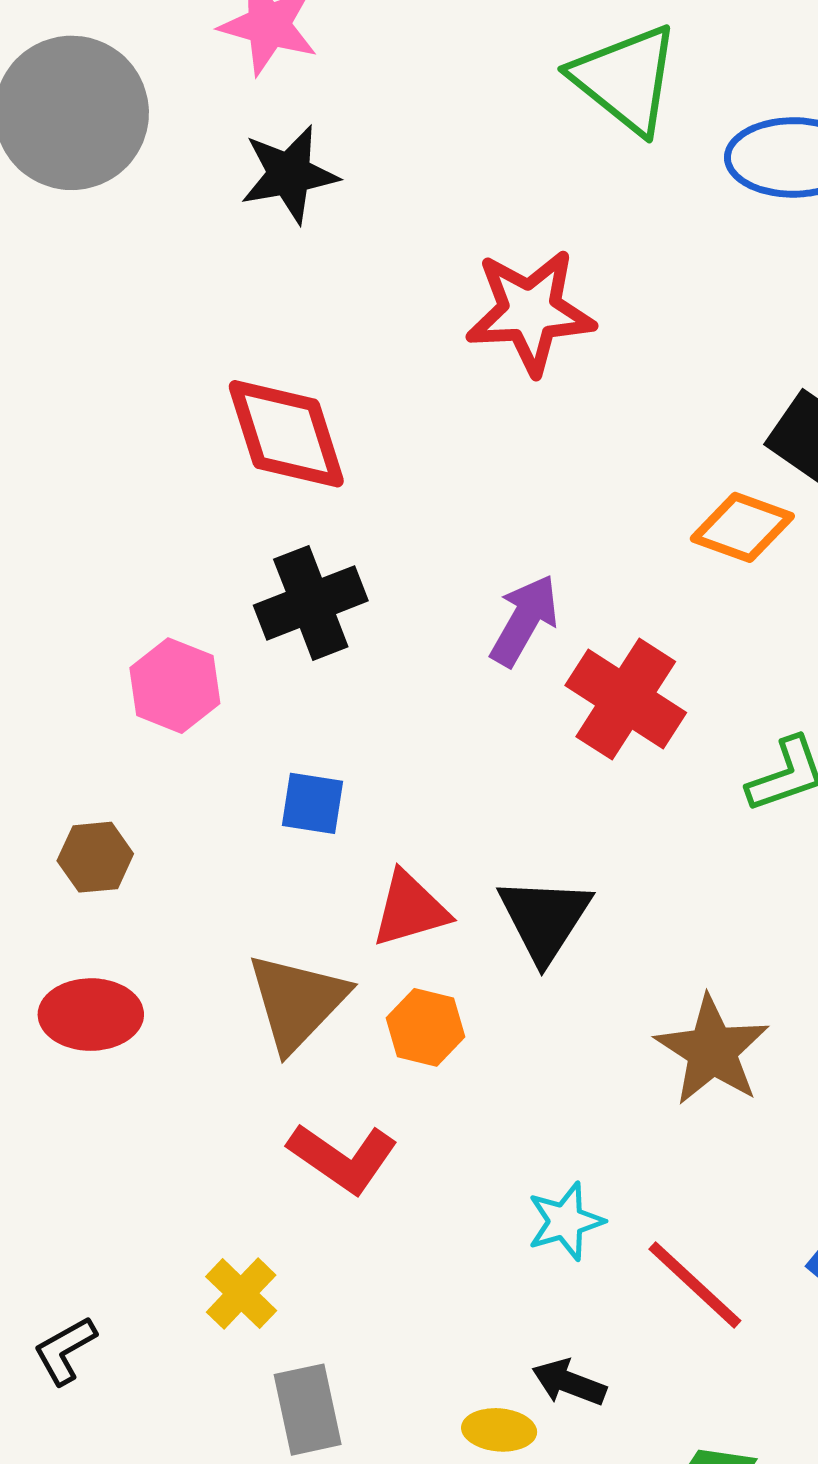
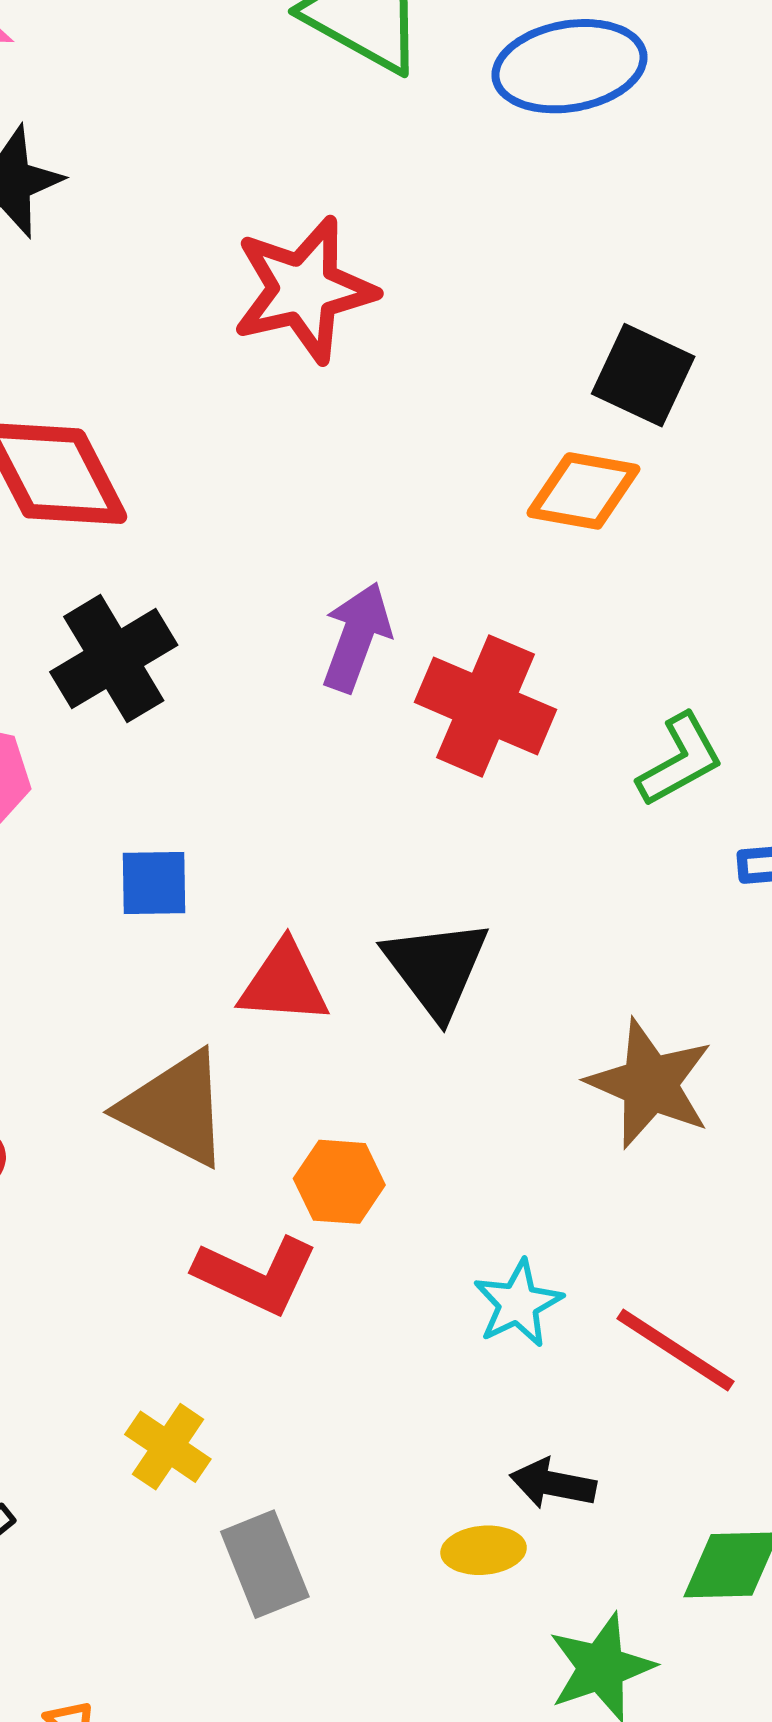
red triangle: (410, 909) -> (284, 983), turned 30
brown triangle: (297, 1002) -> (175, 1109), turned -37
orange hexagon: (426, 1027) -> (339, 1182), moved

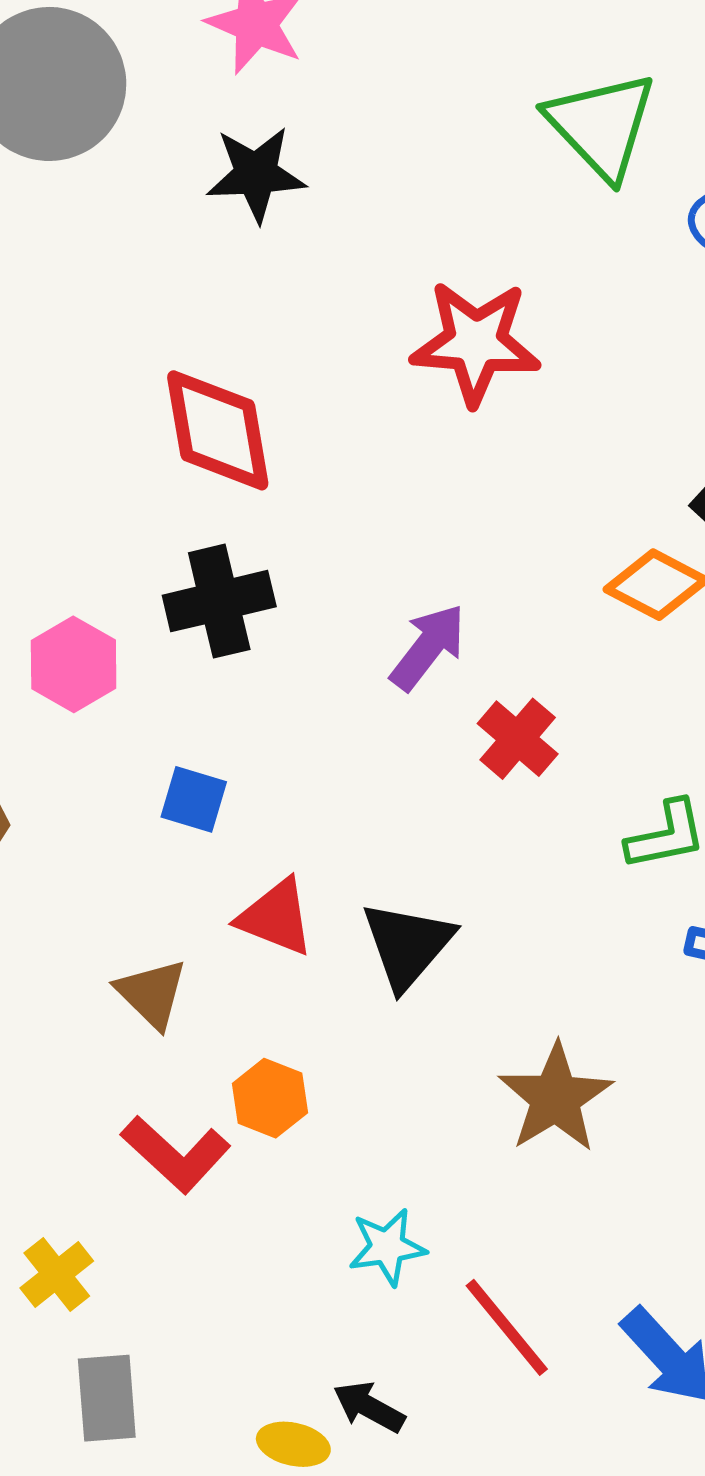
red cross: (486, 706) -> (518, 739), size x0.7
brown triangle: (175, 1109) -> (152, 994), size x0.7

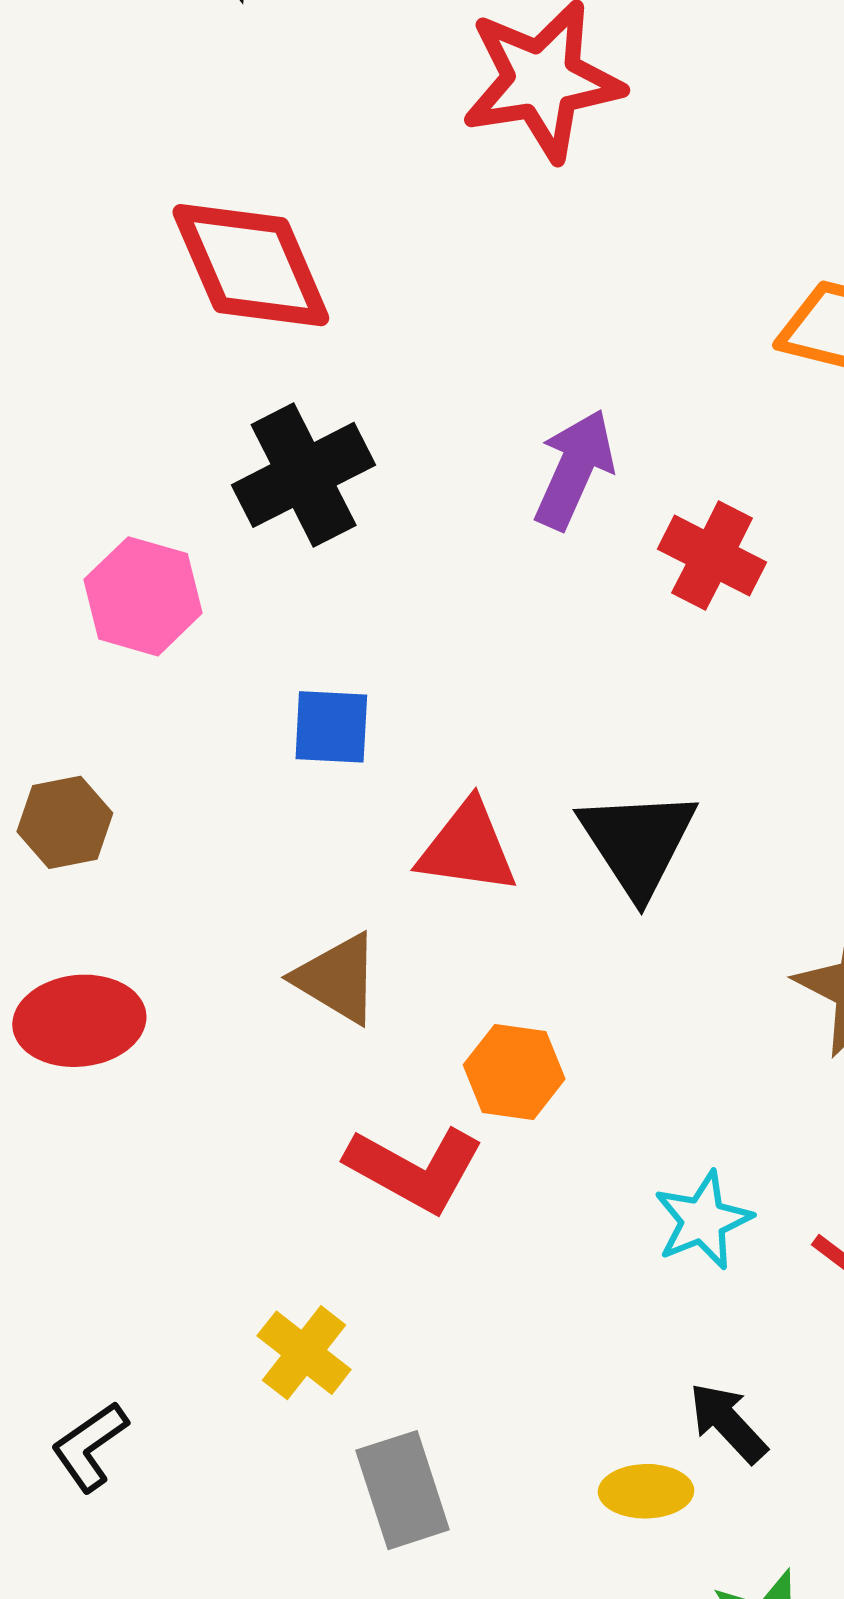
black arrow: (369, 1407) -> (728, 1423), turned 32

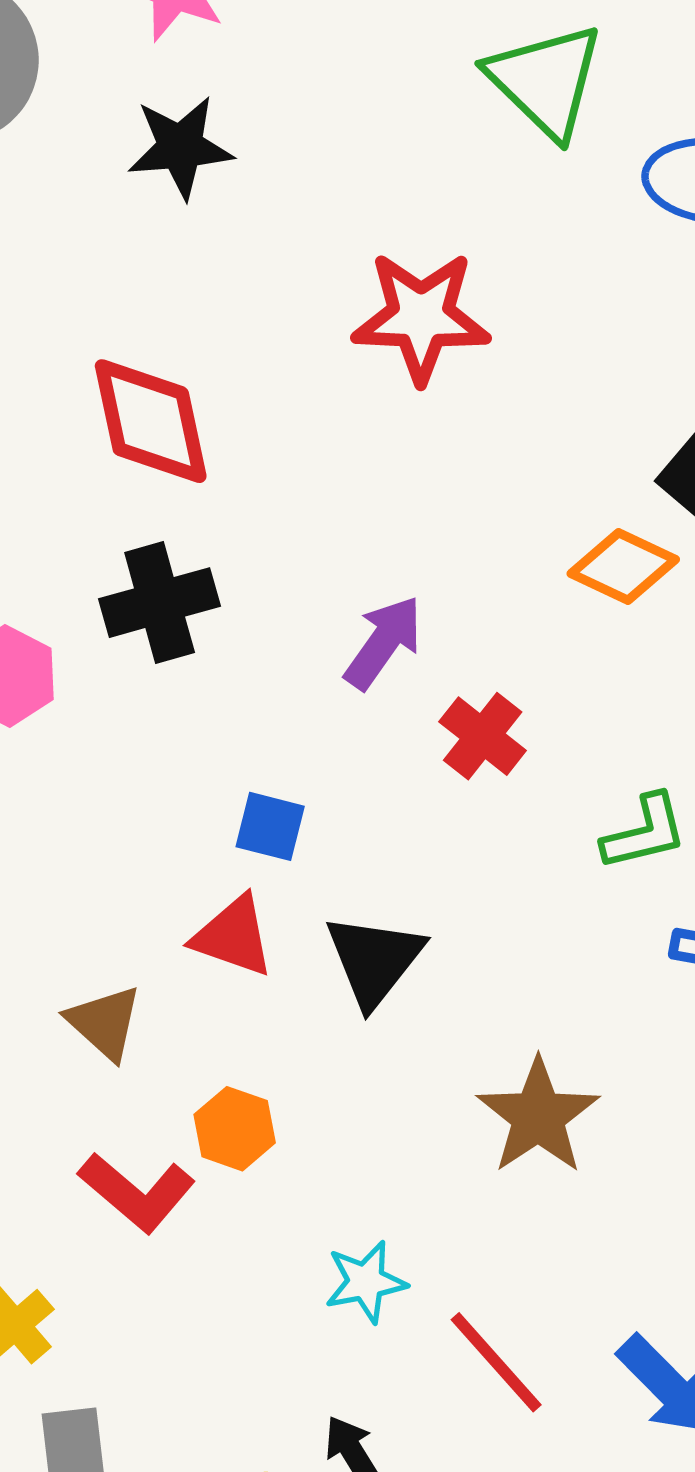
blue square: (331, 727) -> (270, 826), moved

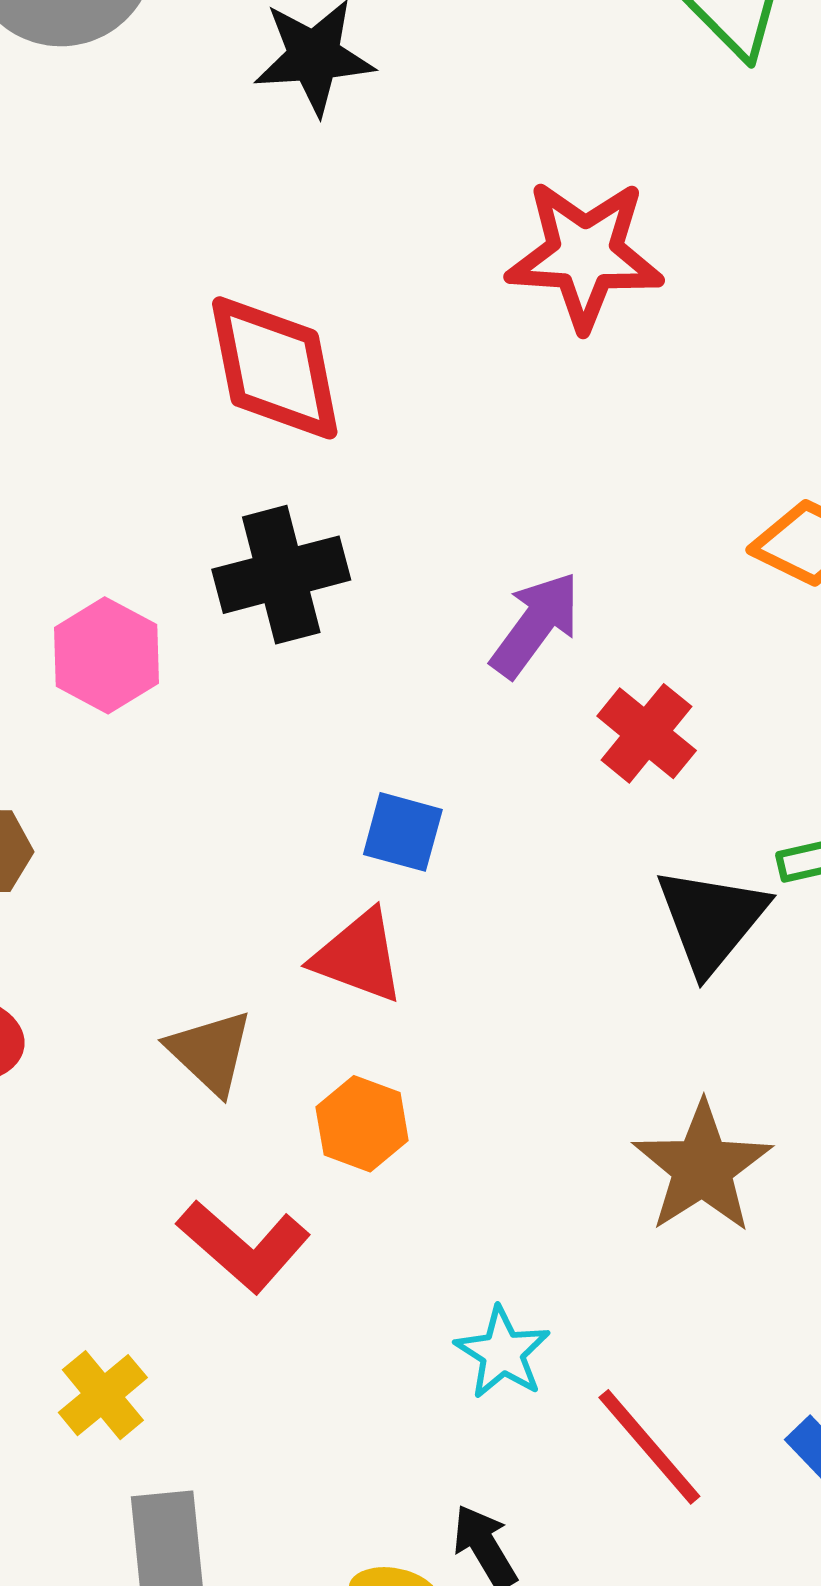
black triangle: (374, 960) -> (711, 920), moved
orange hexagon: (235, 1129) -> (362, 1124), moved
cyan star: (366, 1282) -> (503, 1353), turned -30

